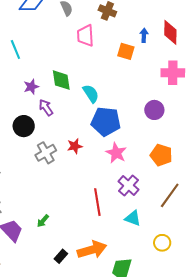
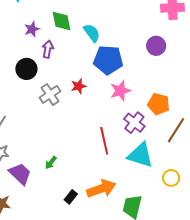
purple arrow: (46, 107) -> (48, 49), turned 48
pink star: (116, 153) -> (120, 91), turned 30
orange pentagon: (161, 155) -> (159, 104), moved
cyan triangle: (133, 218) -> (140, 155), size x1.6

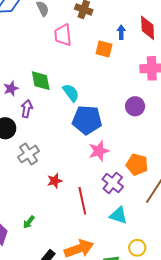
red star: (79, 86) -> (55, 181), moved
cyan triangle: (140, 155) -> (118, 215), size x0.7
yellow circle: (171, 178) -> (137, 248), moved

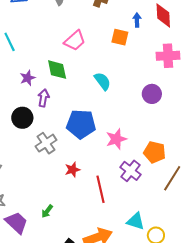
pink trapezoid: (63, 35) -> (75, 41), moved, turned -125
cyan semicircle: (71, 93) -> (102, 81), moved
blue pentagon: (87, 120) -> (81, 124), moved
cyan triangle: (118, 215) -> (136, 221), moved

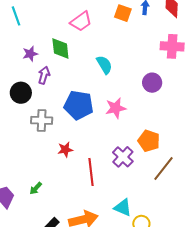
orange square: (120, 37) -> (123, 13), moved
pink star: (116, 139) -> (116, 108), moved
gray cross: (46, 143) -> (42, 120), turned 30

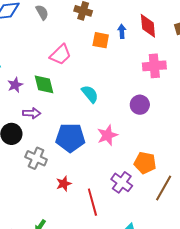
purple star: (30, 54) -> (15, 85), moved
purple arrow: (44, 75) -> (32, 113), turned 84
gray cross: (42, 120) -> (36, 158), turned 30

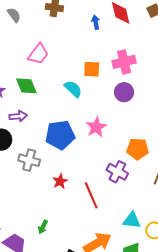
orange square: (101, 40) -> (92, 69), moved
pink cross: (154, 66) -> (124, 62), moved

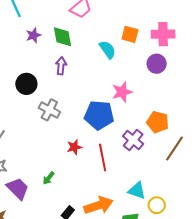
purple arrow: (18, 116) -> (61, 66), moved, turned -90
blue pentagon: (60, 135) -> (99, 115), moved
red star: (60, 181) -> (74, 147), moved

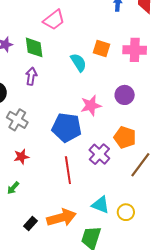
purple circle: (157, 64) -> (125, 95), moved
red star: (74, 147) -> (21, 157), moved
yellow circle: (157, 205) -> (126, 212), moved

